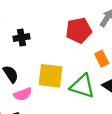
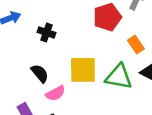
black cross: (21, 38) -> (47, 32), turned 35

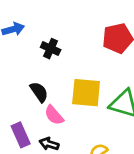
pink semicircle: (55, 93) -> (54, 115), turned 72

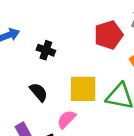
pink semicircle: (54, 115) -> (66, 119), moved, turned 90

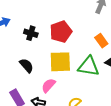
red pentagon: (108, 35) -> (61, 32), moved

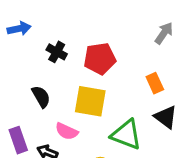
green triangle: (89, 66) -> (126, 135), moved
pink semicircle: (48, 85) -> (67, 131), turned -119

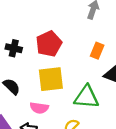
orange rectangle: (155, 83) -> (97, 51), turned 63

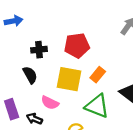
black cross: (14, 48) -> (39, 50), moved, turned -35
orange rectangle: (97, 51) -> (98, 75), moved

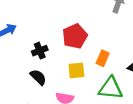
yellow square: (69, 79) -> (76, 70), size x0.7

